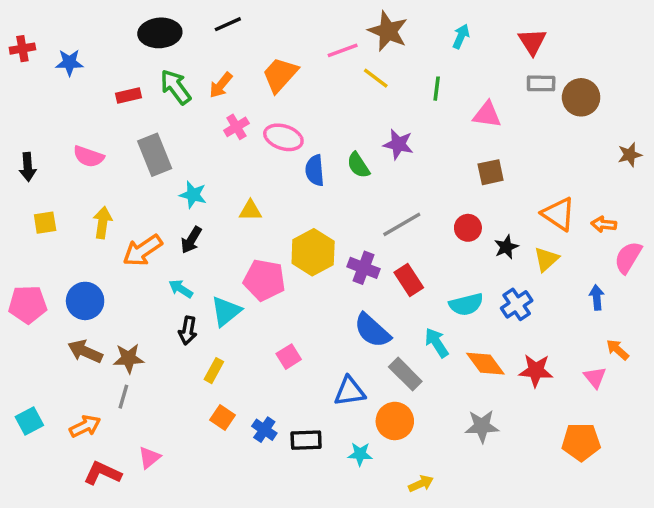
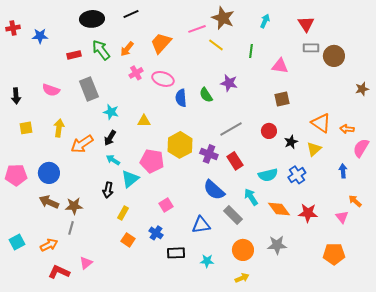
cyan arrow: (181, 289) -> (113, 160), moved
orange circle: (395, 421) -> (243, 250), moved
blue cross: (264, 430) -> (156, 233), moved

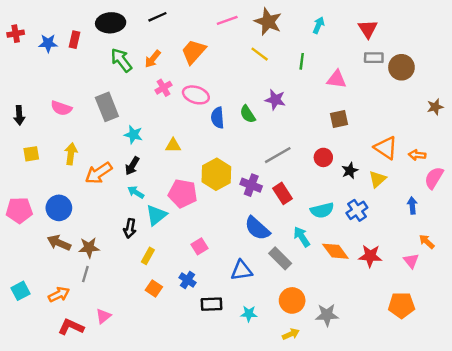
pink line: (197, 29) -> (227, 20), moved
red rectangle: (74, 55) -> (75, 40), moved, turned -64
gray star: (277, 245) -> (327, 315), moved

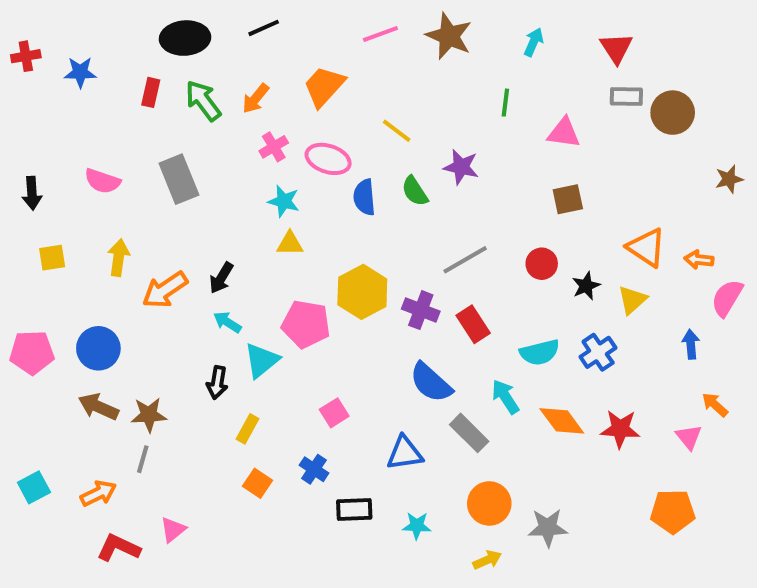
red rectangle: (75, 40) -> (151, 92), moved
yellow line: (260, 54) -> (397, 131), moved
cyan star: (133, 135) -> (284, 201), moved

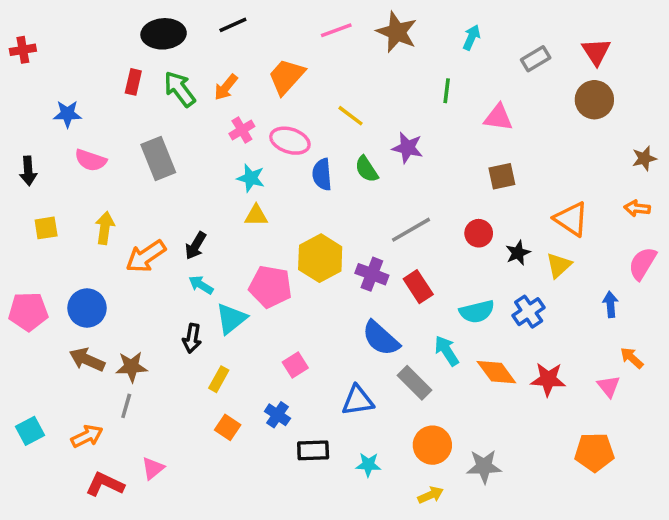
red triangle: (616, 48) -> (596, 52), moved
blue star: (80, 72) -> (67, 114), moved
gray rectangle: (626, 96) -> (536, 59), moved, turned -32
orange arrow: (699, 260) -> (637, 208), moved

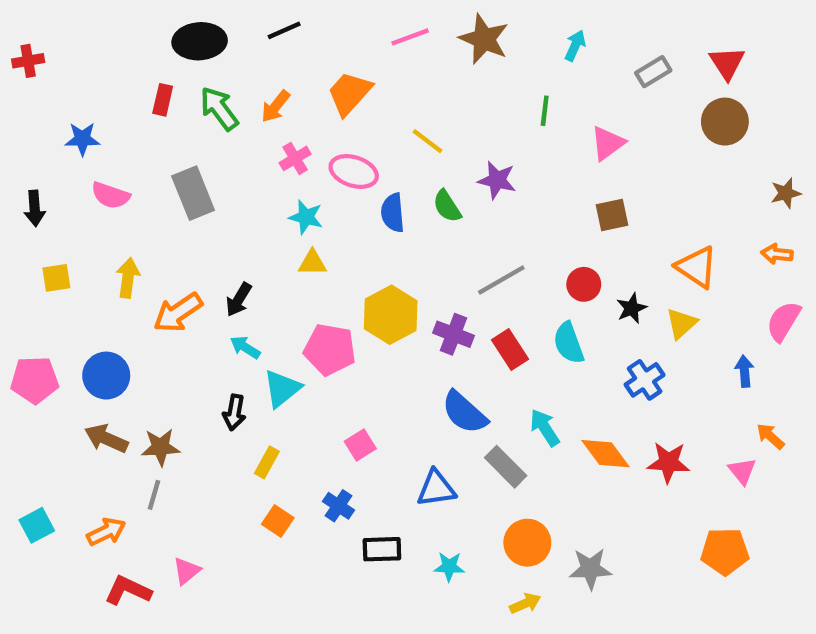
pink triangle: (498, 117) -> (608, 143), turned -44
cyan semicircle: (477, 312) -> (569, 343), moved, turned 84

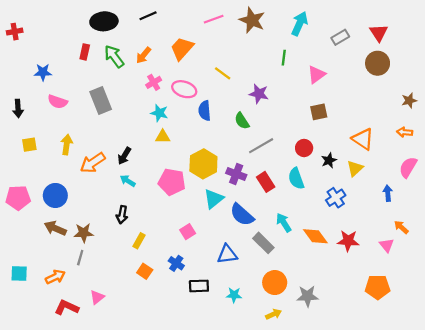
cyan arrow: (575, 46) -> (300, 24), size x1.5
green semicircle: (447, 206) -> (242, 121), moved
cyan triangle: (282, 389) -> (214, 199), moved
cyan square: (37, 525) -> (19, 273), turned 30

